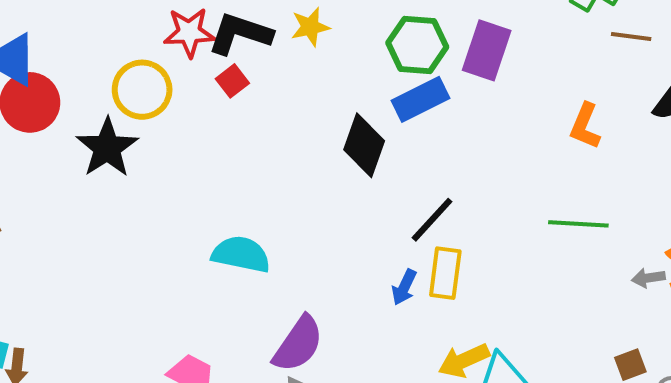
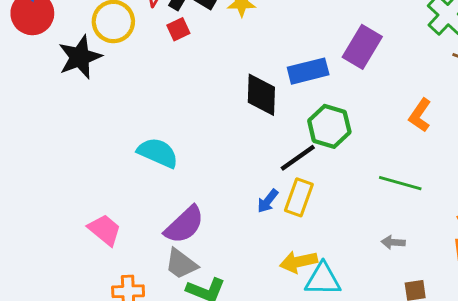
green hexagon: (417, 45) -> (329, 126), moved
black diamond: (364, 145) -> (261, 95), turned -30
gray arrow: (648, 278) -> (393, 242), moved

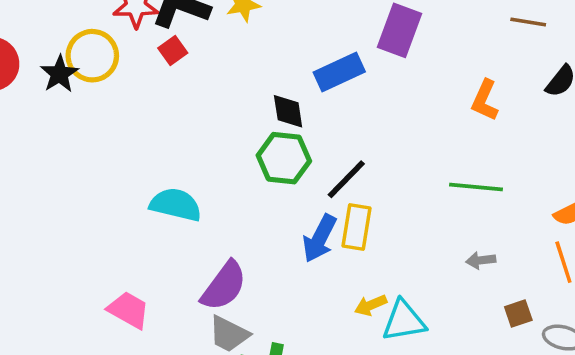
black star: (80, 57) -> (59, 74), moved, size x0.7
black diamond: (261, 95) -> (288, 111), size x0.7
green hexagon: (329, 126) -> (284, 158), moved
blue arrow: (268, 201) -> (320, 238), size x1.5
yellow arrow: (299, 262) -> (371, 305), size x0.7

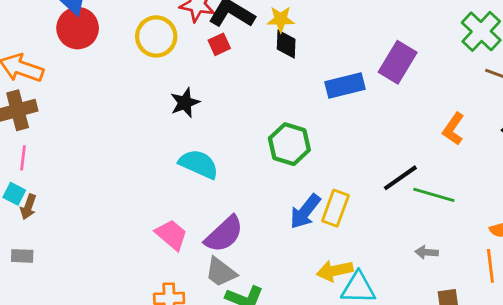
black star: (59, 74) -> (185, 103), moved
black diamond: (288, 111) -> (286, 44), moved
black line: (346, 179) -> (400, 178), moved
yellow arrow: (371, 305) -> (335, 271), size x1.4
pink trapezoid: (129, 310) -> (171, 235), moved

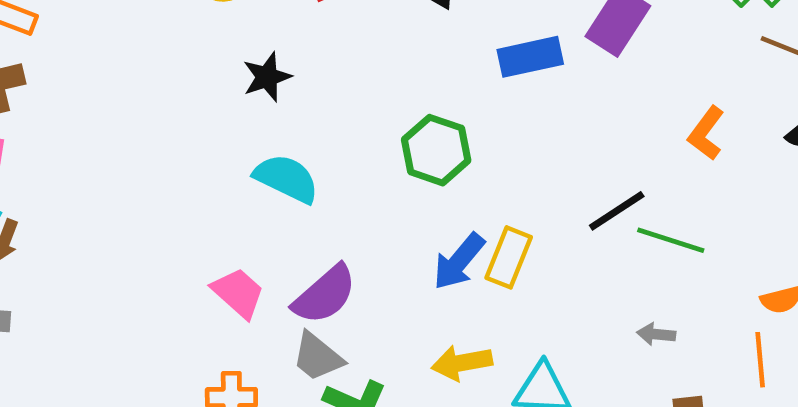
yellow arrow: (335, 271) -> (462, 363), moved

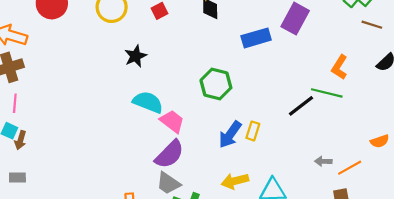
green line: (671, 240) -> (327, 93), moved
yellow rectangle: (509, 257) -> (253, 131), size x0.7
pink trapezoid: (238, 293) -> (172, 121), moved
orange line: (760, 360) -> (350, 168), moved, turned 70

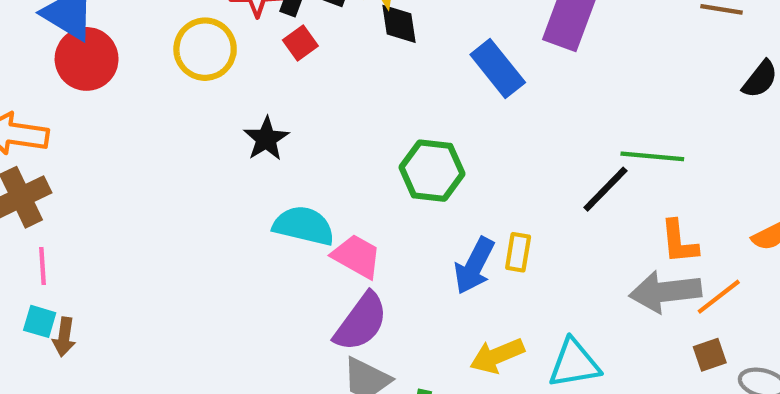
blue rectangle: (256, 38) -> (498, 69), turned 76
orange L-shape: (340, 67) -> (679, 242), moved, turned -30
gray arrow: (323, 161) -> (665, 292), size x2.0

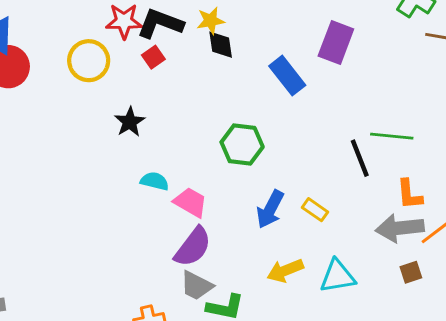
black line: (605, 189) -> (360, 158), turned -66
cyan semicircle: (304, 226) -> (155, 181), size x0.7
yellow rectangle: (518, 252) -> (315, 210), moved, turned -65
brown square: (710, 355) -> (411, 272), moved

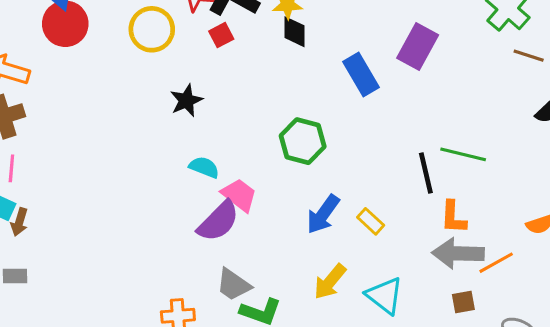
orange L-shape: (409, 194) -> (453, 217), moved
purple semicircle: (193, 247) -> (218, 221), moved
yellow arrow: (285, 271) -> (330, 282), turned -36
cyan triangle: (337, 276) -> (385, 295), turned 39

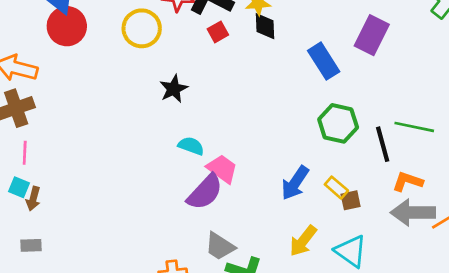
red square: (221, 35) -> (218, 32), moved
green hexagon: (303, 141) -> (338, 123), moved
orange L-shape: (453, 217) -> (408, 182), turned 108
brown square: (463, 302) -> (351, 200), moved

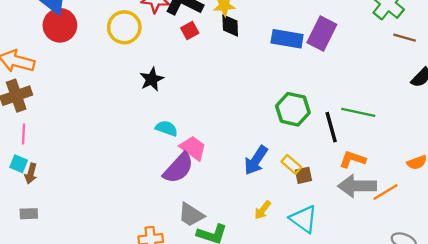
blue rectangle: (324, 61) -> (287, 39), moved, turned -48
yellow arrow: (303, 241) -> (263, 210), size x0.7

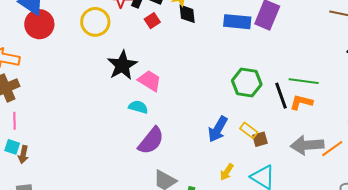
black star: (152, 79) -> (122, 65), size x1.4
pink trapezoid: (193, 148) -> (150, 81), moved
orange L-shape: (353, 159) -> (301, 102), moved

